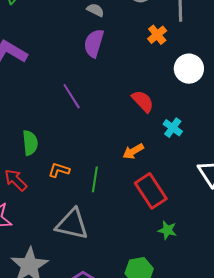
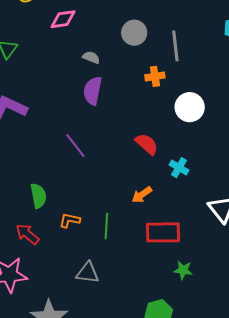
orange cross: (157, 35) -> (155, 76), turned 36
red rectangle: (151, 191) -> (163, 232), turned -52
gray triangle: (72, 224) -> (88, 273), size x0.7

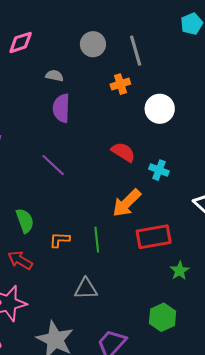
orange arrow: (142, 195) -> (127, 203), size x1.5
green star: (183, 270) -> (180, 271), turned -30

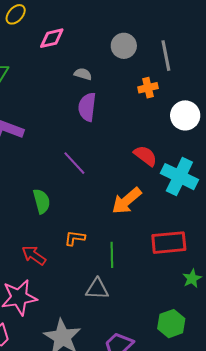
cyan cross: (159, 170) -> (179, 177), size x1.8
orange arrow: (127, 203) -> (127, 201), moved
green semicircle: (25, 221) -> (42, 201), moved
green line: (97, 240) -> (112, 255), moved

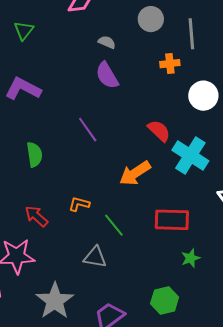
purple semicircle: (87, 107) -> (107, 75), turned -44
green semicircle: (42, 201) -> (34, 155), moved
green line: (112, 255) -> (114, 225), turned -45

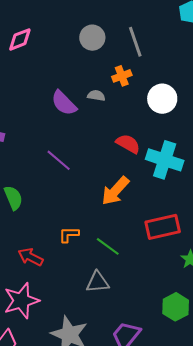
gray semicircle: (107, 42) -> (96, 96), moved

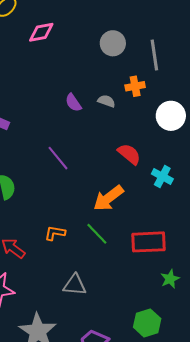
purple semicircle: (64, 103) -> (73, 103), size x0.7
cyan cross: (165, 160) -> (162, 176), size x0.6
green line: (108, 246) -> (97, 234), moved

